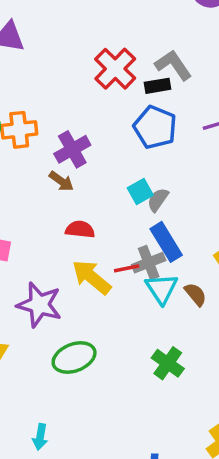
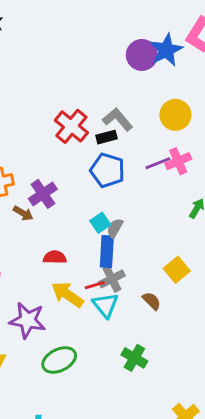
brown arrow: (61, 181) -> (23, 213), moved
blue rectangle: (166, 242) -> (107, 251), moved, turned 40
cyan triangle: (161, 289) -> (105, 305), moved

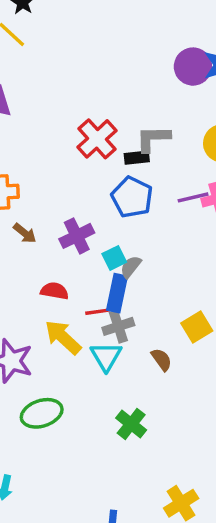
gray L-shape: (118, 119) -> (153, 139), turned -60
purple cross: (43, 194) -> (77, 236), moved
red line: (95, 285) -> (97, 312), moved

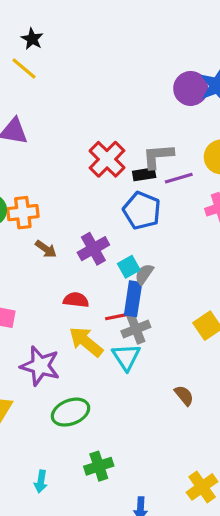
purple line: (193, 197) -> (179, 178), moved
brown semicircle: (162, 360) -> (184, 395), moved
green cross: (131, 424) -> (99, 466), moved, turned 36

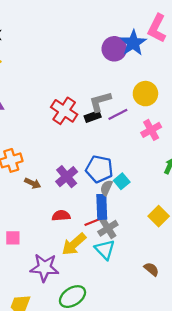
blue pentagon: (142, 211) -> (99, 169), moved
cyan square: (129, 267) -> (122, 181), moved
yellow arrow: (86, 342) -> (74, 244), turned -70

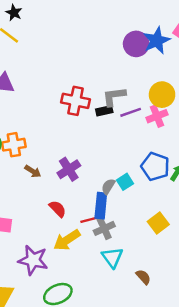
red cross: (64, 111) -> (76, 101), turned -30
pink cross: (151, 130) -> (157, 116), moved
blue pentagon: (99, 169) -> (155, 167), moved
red semicircle: (61, 216) -> (58, 209), turned 42
cyan triangle: (105, 250) -> (112, 257), moved

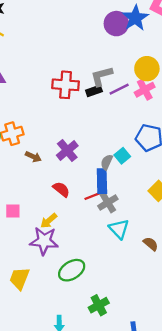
yellow arrow: (67, 240) -> (49, 221), moved, size x0.7

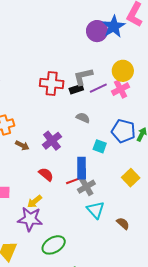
cyan square: (122, 156) -> (100, 146), turned -32
gray semicircle: (107, 162) -> (83, 118), moved, turned 88

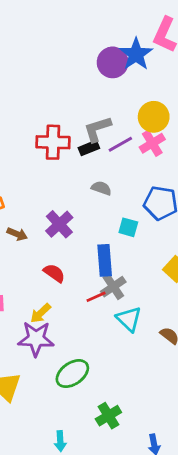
red line: (73, 181) -> (96, 297), moved

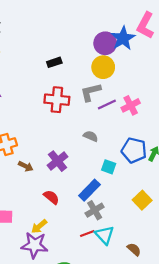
yellow circle: (154, 117) -> (103, 67), moved
black rectangle: (89, 148) -> (54, 62), moved
blue rectangle: (105, 260) -> (89, 190), turned 45
red line: (96, 297) -> (87, 233), moved

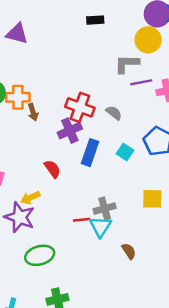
red cross: (57, 100) -> (80, 107), moved
brown arrow: (26, 166) -> (33, 112), moved, turned 32
blue rectangle: (89, 190) -> (90, 153), moved, turned -40
yellow square: (142, 200) -> (152, 199), turned 30
gray cross: (95, 210) -> (105, 209), moved

